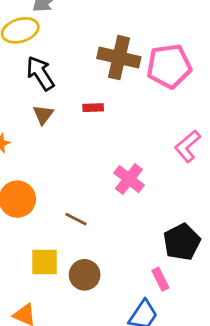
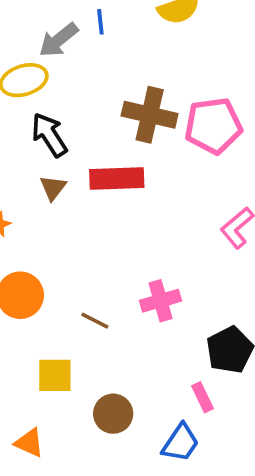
red rectangle: (93, 108) -> (117, 179), size x2.0
pink cross: (129, 179) -> (161, 301), moved, turned 36
brown circle: (85, 275) -> (113, 414), moved

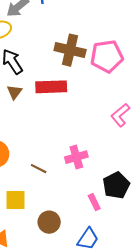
pink rectangle: (202, 397) -> (94, 202), moved

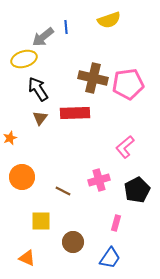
pink L-shape: (120, 115) -> (125, 147), moved
black pentagon: (116, 185) -> (137, 190), moved
pink rectangle: (94, 202) -> (116, 223), turned 42

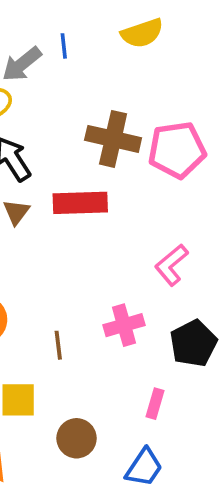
brown line: (63, 191) -> (58, 345), turned 56

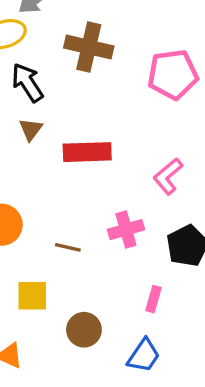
brown cross: (113, 139) -> (89, 47), moved
red rectangle: (80, 203) -> (87, 152), moved
brown line: (58, 345) -> (68, 247), turned -70

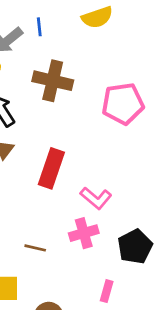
red rectangle: (87, 152) -> (51, 168), turned -69
pink L-shape: (168, 176) -> (96, 198), moved, turned -100

